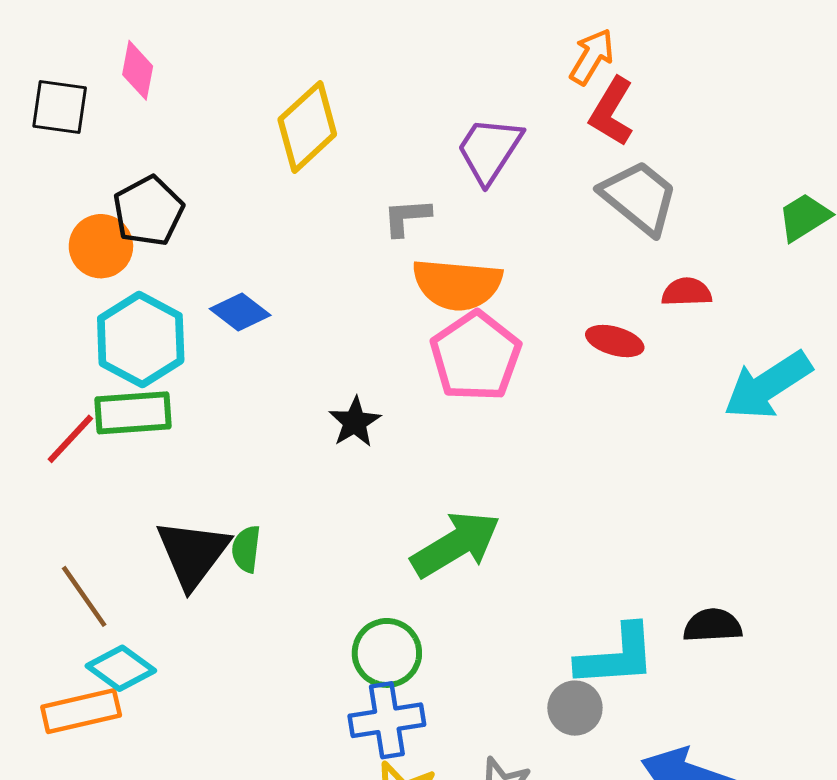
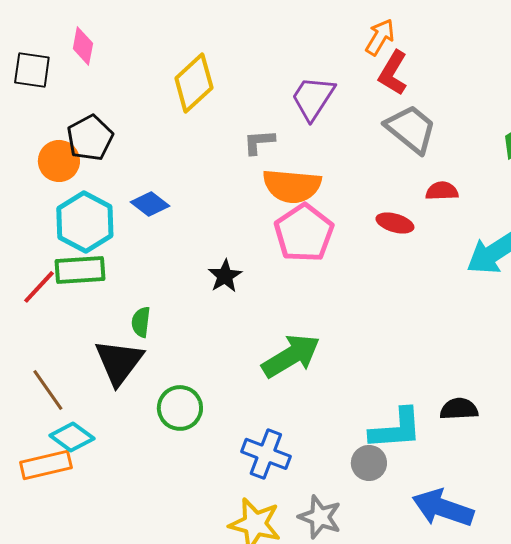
green semicircle: (246, 549) -> (141, 322), moved
green circle: (387, 653) -> (180, 408), moved
blue cross: (387, 720) -> (266, 454), moved, turned 30

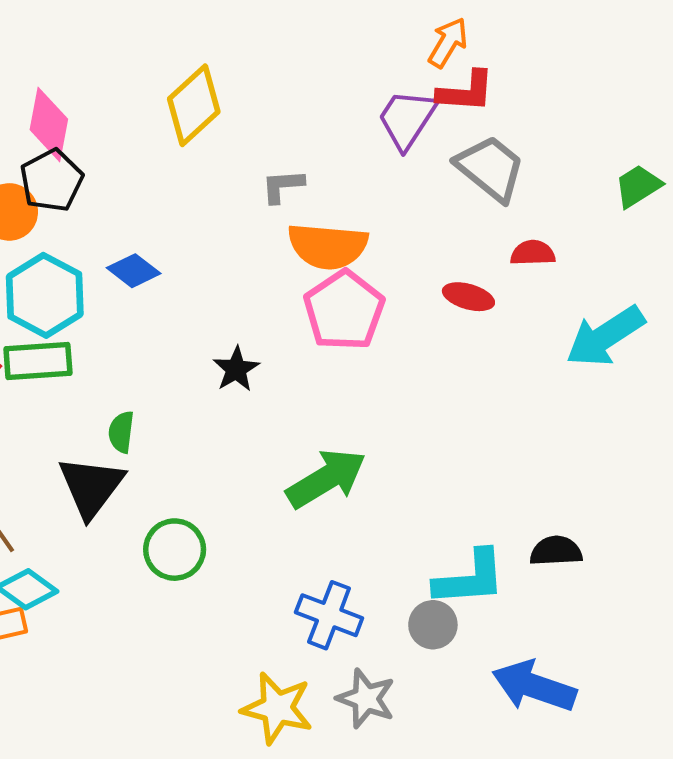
pink diamond: (83, 46) -> (49, 124), moved, size x1.4
red L-shape: (393, 73) -> (466, 92), turned -117
purple trapezoid: (313, 98) -> (407, 119), moved
blue cross: (266, 454) -> (329, 615), moved

